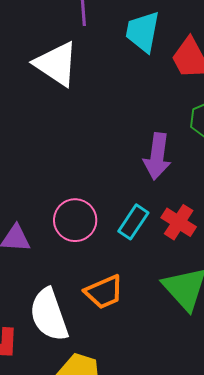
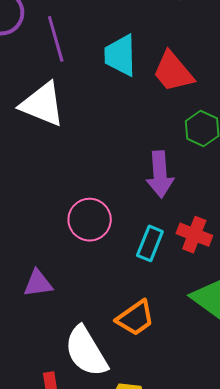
pink circle: (75, 220) -> (90, 220), moved

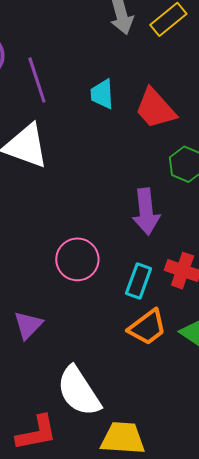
cyan trapezoid: (120, 55) -> (102, 94), size x0.7
purple triangle: (38, 283) -> (28, 325), turned -36
orange trapezoid: (135, 318) -> (147, 327), moved

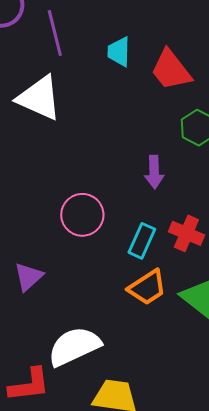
purple arrow: (146, 212) -> (154, 172), size x0.7
white semicircle: (79, 391) -> (74, 346), turned 94

